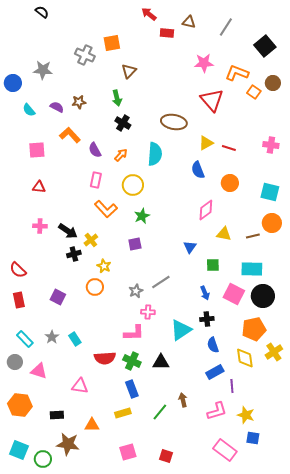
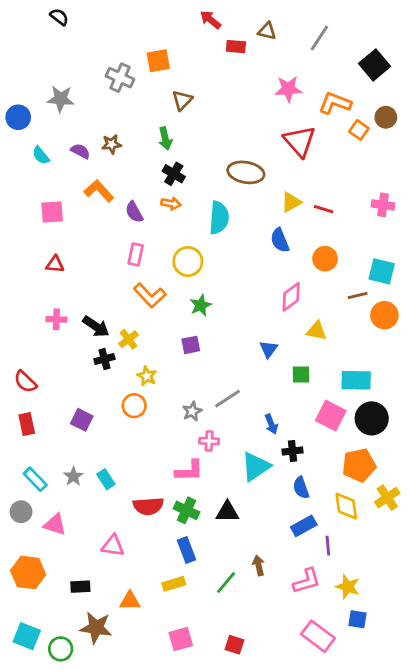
orange arrow: (121, 155) -> (171, 204), moved, turned 56
brown line: (253, 236) -> (358, 295), moved
blue arrow: (205, 293) -> (271, 424), moved

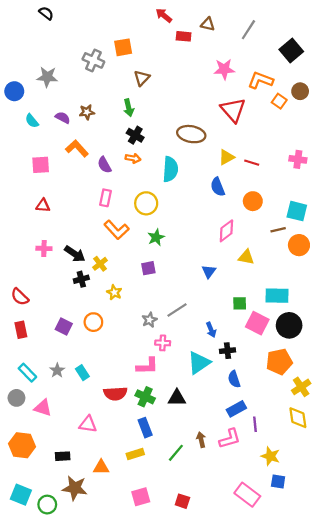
green square: (301, 375) -> (240, 303), moved
orange circle: (134, 406) -> (93, 322), moved
yellow diamond: (346, 506) -> (298, 418), moved
pink L-shape: (307, 581) -> (230, 439), moved

